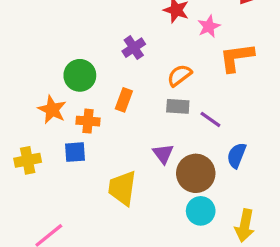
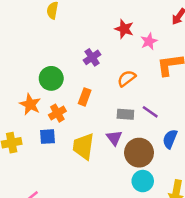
gray rectangle: (178, 106) -> (125, 114), moved
orange cross: (88, 121) -> (57, 113), turned -35
yellow trapezoid: (122, 188) -> (83, 146), moved

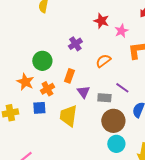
gray rectangle: (125, 114) -> (104, 98), moved
purple triangle: (114, 138) -> (83, 92), moved

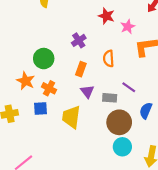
orange semicircle: (103, 61) -> (109, 59), turned -56
orange rectangle: (69, 76) -> (81, 69), moved
orange cross: (47, 89) -> (49, 88), turned -32

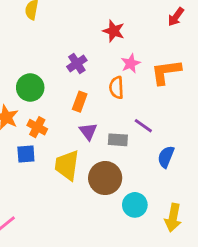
pink star: (128, 27) -> (131, 63), moved
brown circle: (119, 122) -> (105, 178), moved

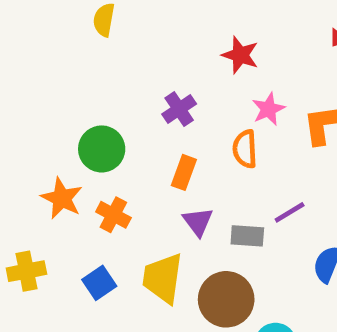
purple line: (143, 126) -> (290, 212), turned -66
blue square: (26, 154) -> (99, 283), moved, turned -30

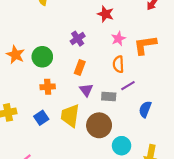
orange semicircle: (245, 149) -> (118, 64), moved
orange star: (62, 198) -> (16, 55), moved
orange cross: (113, 215) -> (48, 87), turned -32

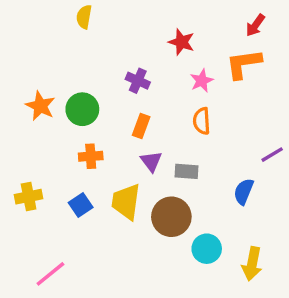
purple cross: (78, 39) -> (138, 81), turned -32
orange L-shape: (145, 45) -> (244, 64), moved
purple line: (128, 86) -> (272, 155), moved

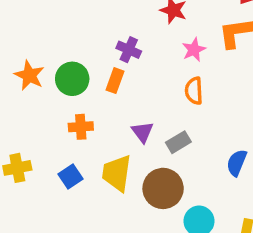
orange rectangle: (141, 126) -> (115, 81), moved
gray rectangle: (187, 171) -> (178, 142), turned -35

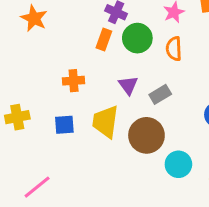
orange star: (29, 75) -> (34, 18), moved
green circle: (72, 79) -> (137, 38), moved
blue square: (70, 176) -> (64, 125), turned 30

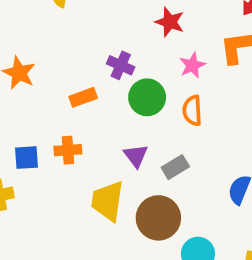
orange rectangle: (104, 40) -> (83, 97), moved, turned 50
blue square: (64, 125) -> (27, 158), moved

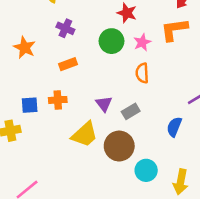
purple cross: (121, 65) -> (65, 28), moved
green circle: (147, 97) -> (112, 41), moved
yellow trapezoid: (108, 201) -> (85, 134), turned -140

